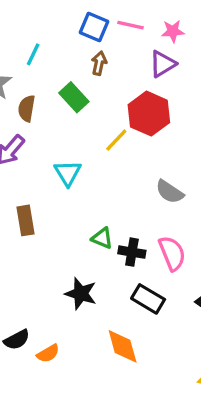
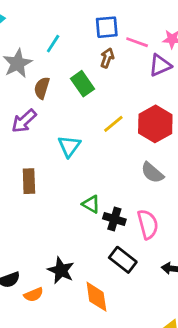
pink line: (131, 25) -> (137, 42), moved
blue square: (94, 27) -> (107, 27), turned -35
red hexagon: (149, 114) -> (155, 124), moved
black star: (81, 294) -> (61, 270), moved

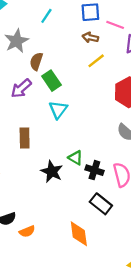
cyan line: (53, 44) -> (46, 16), moved
brown arrow: (107, 58) -> (90, 38), turned -98
green rectangle: (83, 84) -> (51, 81), moved
yellow line: (113, 124) -> (96, 61), moved
black star: (61, 270) -> (52, 172), moved

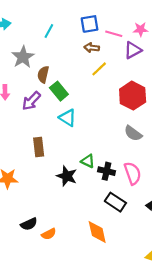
cyan triangle: (58, 110) -> (68, 118), turned -30

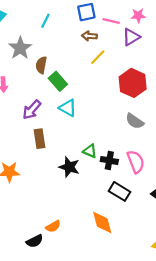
purple arrow: (31, 101) -> (32, 110), moved
black semicircle: (29, 224) -> (35, 241), moved

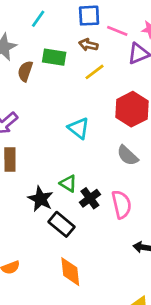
green rectangle: (58, 81) -> (54, 57), moved, turned -48
cyan triangle: (68, 108) -> (79, 128), moved
black cross: (109, 160) -> (90, 198), turned 35
black rectangle: (119, 191) -> (61, 224), moved

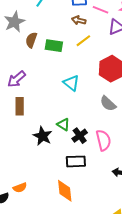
green rectangle: (54, 57) -> (54, 46), moved
black rectangle: (61, 224) -> (76, 161), moved, turned -42

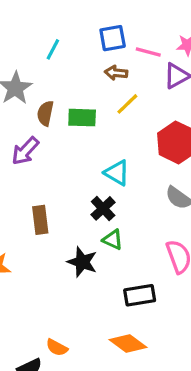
purple arrow: (16, 79) -> (25, 151), moved
black cross: (80, 136) -> (103, 208), moved
orange semicircle: (20, 188) -> (57, 347), turned 56
orange diamond: (65, 191) -> (128, 344), turned -40

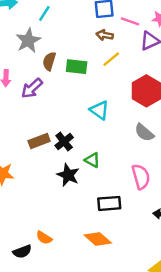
cyan line: (53, 49) -> (44, 13), moved
black cross: (103, 208) -> (64, 142), moved
brown rectangle: (40, 220) -> (39, 141), turned 72

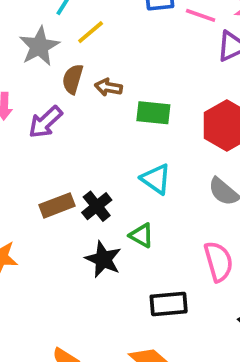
brown arrow: (105, 35) -> (108, 87), moved
yellow line: (111, 59) -> (91, 32), moved
green rectangle: (77, 67) -> (153, 113), moved
cyan triangle: (99, 110) -> (156, 179), moved

